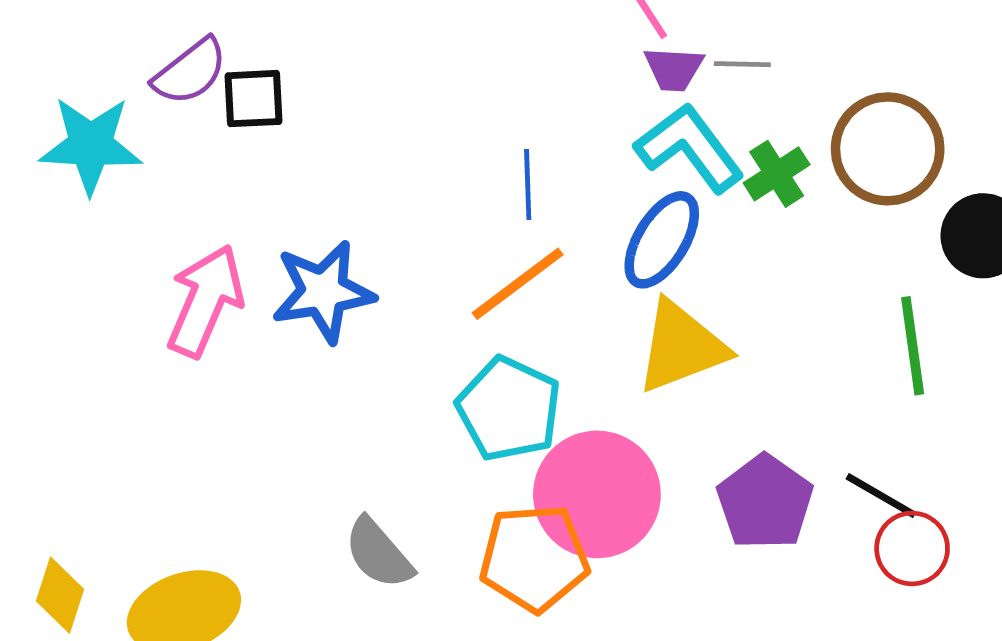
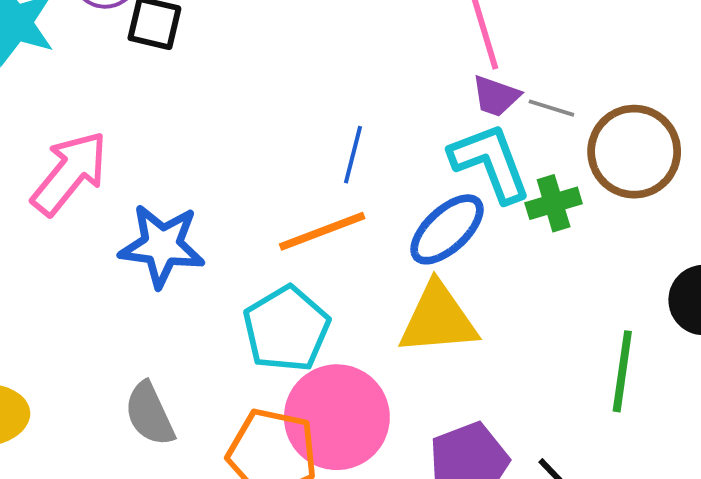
brown circle: (888, 149) -> (634, 152), moved
blue star: (323, 292) -> (162, 246), moved

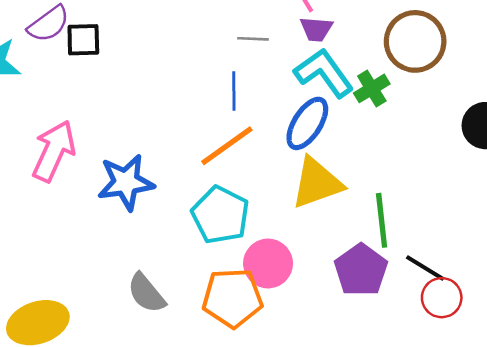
gray line: (551, 108) -> (253, 39), moved
green line: (622, 371) -> (382, 220), moved
pink circle: (337, 417) -> (268, 263), size x0.7

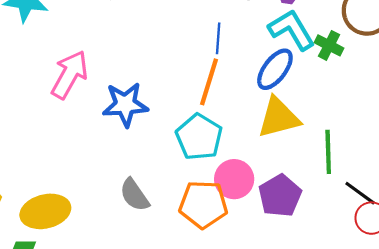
green cross: (372, 88) -> (329, 45), turned -36
orange line: (227, 146) -> (209, 82), turned -42
purple pentagon: (361, 270) -> (280, 196), moved

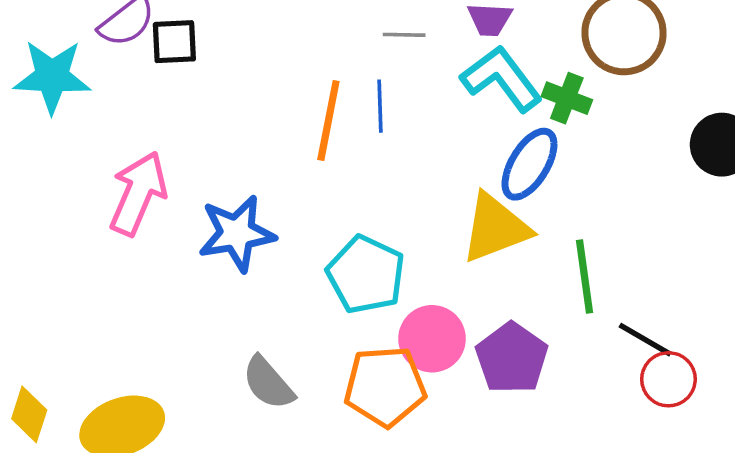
blue ellipse: (275, 69) -> (529, 164), moved
orange line: (209, 82) -> (328, 120), moved

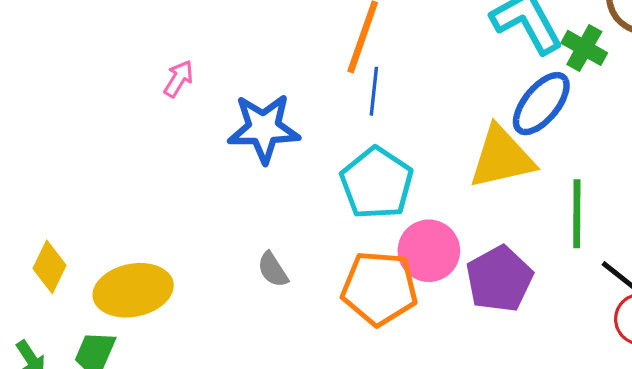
blue line: (380, 106) -> (374, 91), moved
pink arrow: (138, 193) -> (179, 79), size x0.5
gray semicircle: (268, 383) -> (273, 270), size x0.7

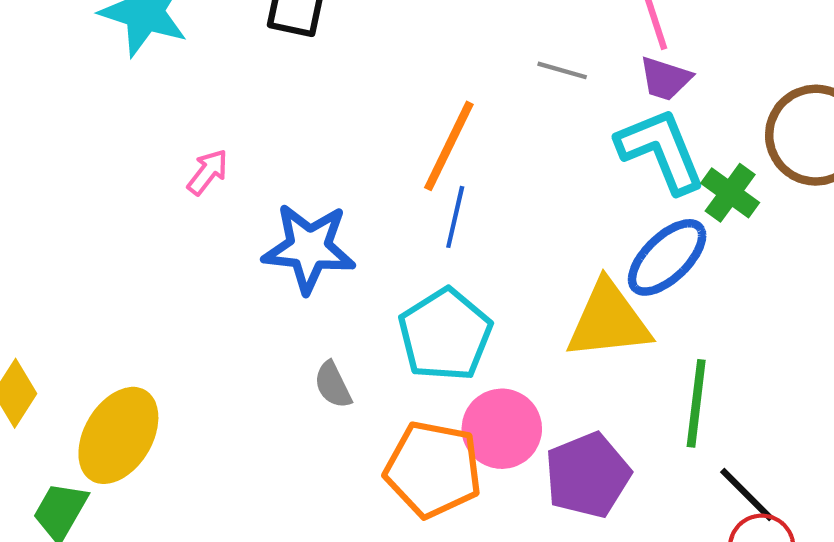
gray semicircle: (273, 270) -> (333, 385), moved
yellow ellipse: (133, 290) -> (118, 435), turned -54

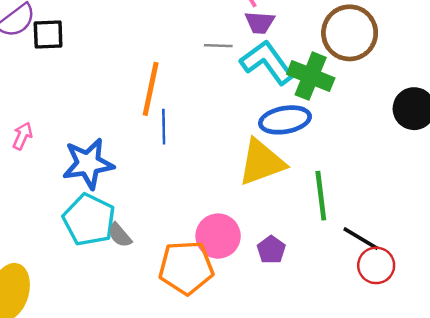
gray line: (562, 70) -> (218, 46), moved
green cross: (730, 193) -> (311, 76), size x1.4
blue ellipse: (667, 257) -> (285, 120), turned 48
cyan pentagon: (445, 335) -> (89, 220), moved
purple pentagon: (588, 475) -> (271, 250), size x0.6

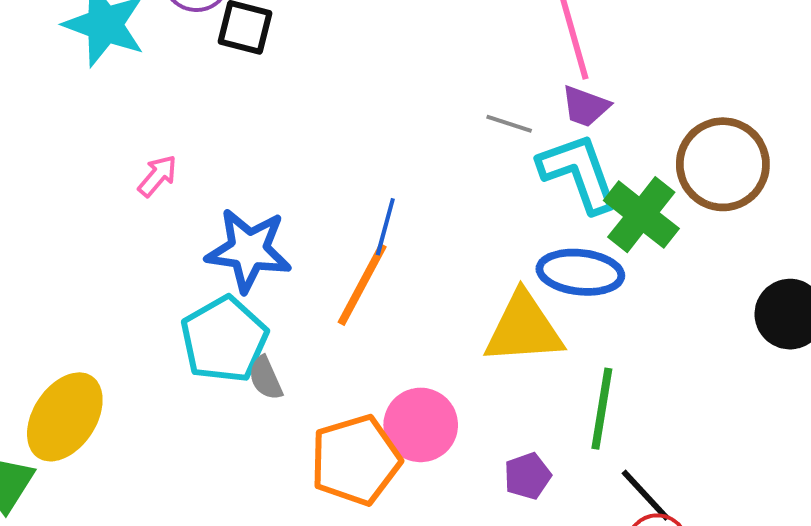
orange line: (151, 89) -> (362, 284), moved
purple pentagon: (271, 250) -> (528, 476), moved
orange pentagon: (186, 268) -> (355, 460), turned -30

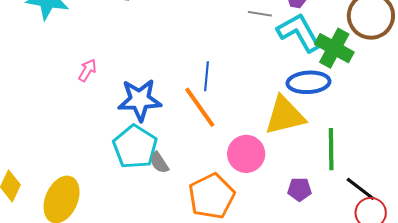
orange line: (362, 284) -> (200, 107), turned -54
pink circle: (421, 425) -> (246, 154), moved
purple pentagon: (528, 476) -> (299, 189), turned 30

